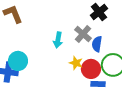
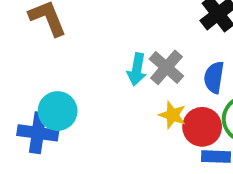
gray cross: (83, 34) -> (166, 67), moved

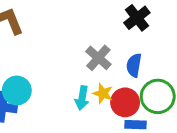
cyan arrow: (137, 69) -> (82, 98), moved

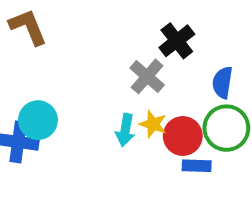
black cross: (137, 18) -> (177, 41), moved
blue semicircle: (134, 65) -> (222, 82), moved

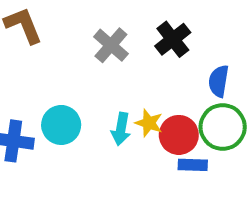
gray cross: (147, 76) -> (111, 45), moved
cyan circle: (38, 120) -> (61, 125), moved

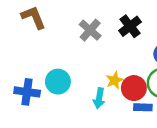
yellow star: (149, 123) -> (115, 80), turned 30
cyan arrow: (121, 129) -> (99, 98), moved

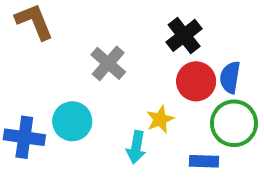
gray cross: (90, 30) -> (108, 63), moved
red circle: (134, 88) -> (196, 81), moved

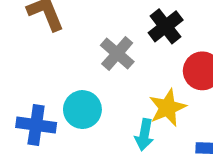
black cross: (184, 35) -> (166, 26), moved
yellow star: (160, 119) -> (167, 108), size x1.4

